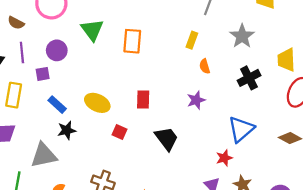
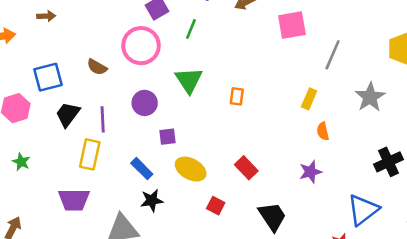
orange rectangle: (132, 41) -> (237, 96), size x0.6
purple line: (22, 53) -> (103, 119), moved
purple square: (43, 74) -> (168, 137), moved
black cross: (249, 78) -> (388, 162), moved
red rectangle: (143, 100) -> (246, 168), turned -48

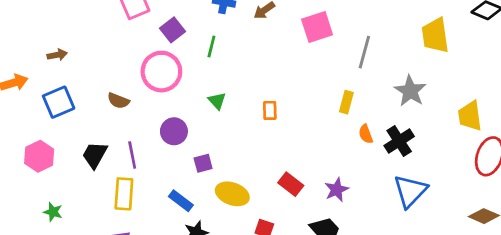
blue square: (48, 77) -> (59, 102), moved
green triangle: (189, 80) -> (217, 101), size x0.6
black cross: (388, 162) -> (399, 141), moved
purple star: (310, 172) -> (337, 190), moved
blue triangle: (363, 210) -> (410, 191), moved

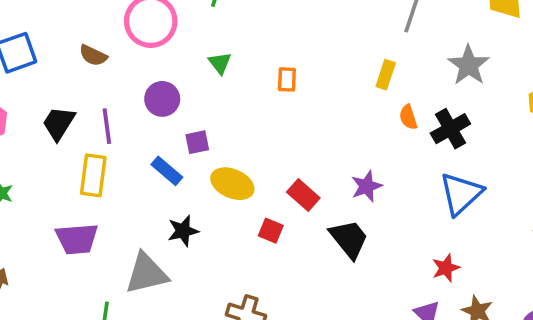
red rectangle: (291, 184) -> (303, 195), moved
blue rectangle: (181, 201) -> (167, 171), moved

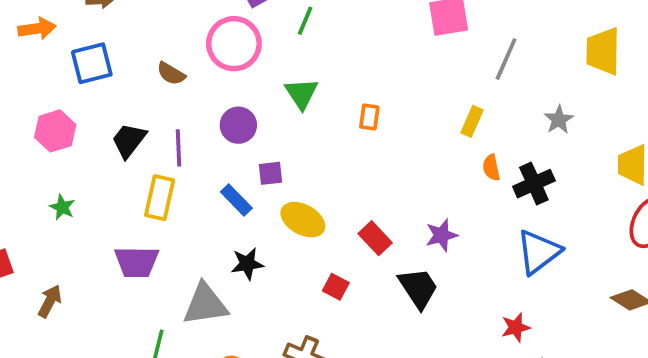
green triangle: (220, 63) -> (301, 93), size x1.4
gray star: (469, 65) -> (559, 120), size x0.7
red square: (271, 231) -> (336, 287), moved

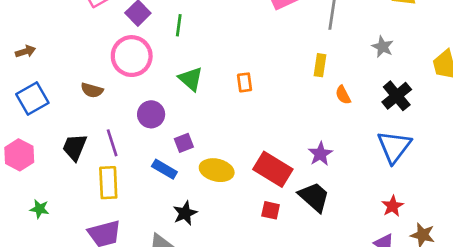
black cross: (534, 184) -> (397, 96), moved
red rectangle: (375, 238) -> (273, 169), size x1.5
red square: (336, 287) -> (271, 210), moved

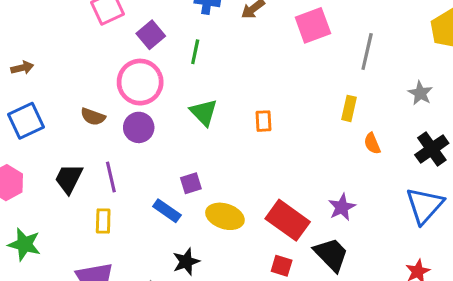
purple circle: (151, 114) -> (139, 127), moved
yellow rectangle: (108, 183) -> (103, 221), size x0.7
green star: (40, 209) -> (24, 244), size x1.5

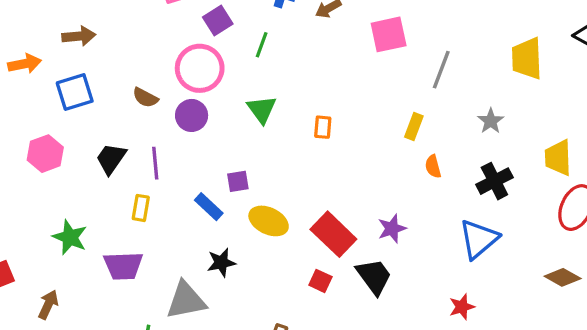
brown arrow: (22, 68) -> (79, 36), size x1.4
green star: (24, 244) -> (70, 237), moved

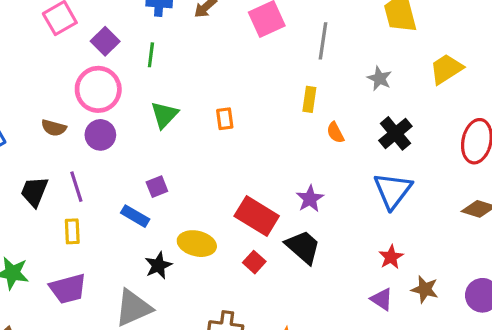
green triangle: (262, 109) -> (164, 115), turned 32
yellow trapezoid: (558, 158) -> (446, 69), moved, turned 72
yellow ellipse: (269, 221) -> (197, 244), moved
red square: (320, 281) -> (254, 262), turned 30

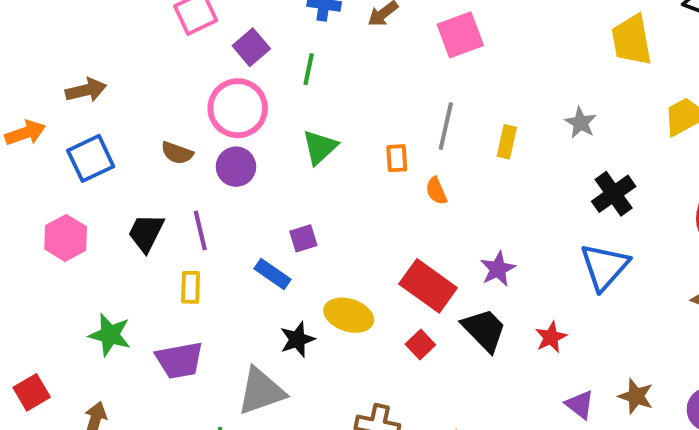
gray line: (323, 41) -> (446, 126), moved
gray star: (379, 78) -> (581, 123), moved
orange semicircle: (335, 133) -> (436, 191), moved
red star: (391, 257) -> (551, 337), moved

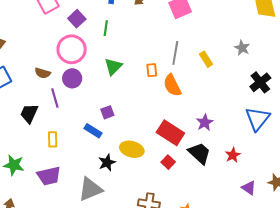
yellow rectangle: (507, 142) -> (206, 59), turned -42
orange semicircle: (436, 191) -> (172, 85), size x1.6
purple line: (200, 231) -> (55, 98), moved

